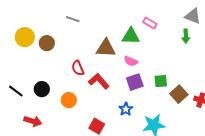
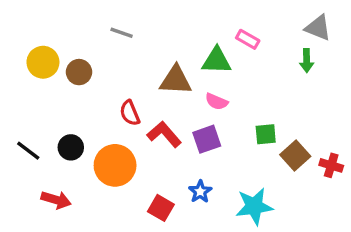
purple square: (135, 82) -> (207, 139), moved
orange circle: (69, 100) -> (115, 165), size x1.6
blue star: (126, 109) -> (200, 192), moved

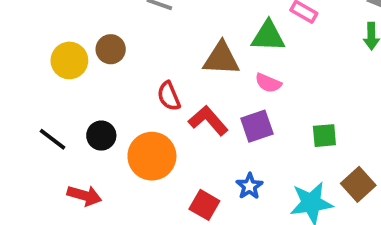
yellow circle: (43, 62) -> (69, 60), moved
green square: (266, 134) -> (324, 136), moved
brown square: (295, 156) -> (358, 184), moved

